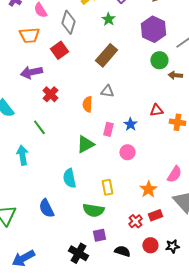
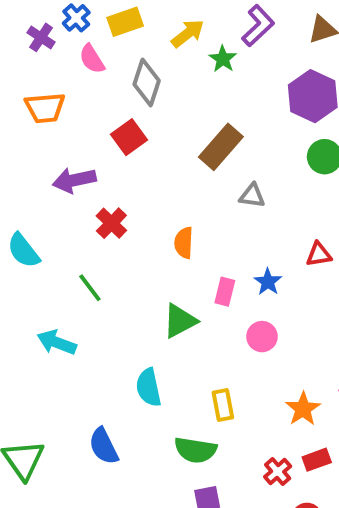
green star: (108, 19) -> (223, 59), moved
orange trapezoid: (29, 35) -> (45, 108), moved
gray triangle: (107, 91) -> (252, 196), moved
cyan arrow: (22, 155) -> (57, 342), turned -60

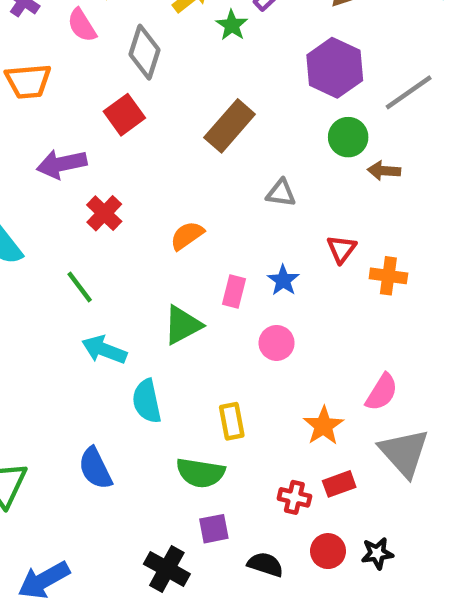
gray triangle: (252, 196) -> (281, 193), moved
orange semicircle: (184, 243) -> (187, 236), turned 52
red triangle: (319, 254) -> (341, 249), turned -44
cyan arrow: (57, 342) -> (104, 350), moved
red cross: (278, 471) -> (294, 497), turned -36

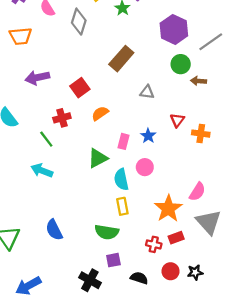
red square: (124, 115) -> (80, 88), moved
red cross: (104, 213) -> (62, 118), moved, turned 30
cyan arrow: (104, 350) -> (42, 170), moved
cyan semicircle: (147, 401) -> (121, 179), moved
orange star: (324, 426) -> (168, 209), size x1.4

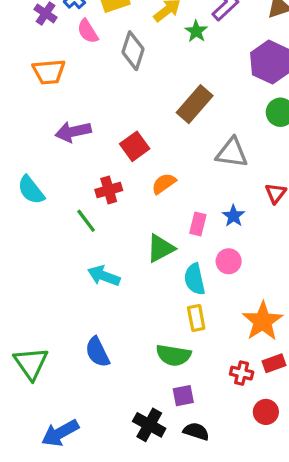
gray triangle: (147, 92) -> (232, 153), size x1.5
cyan arrow: (42, 170) -> (104, 276), moved
black semicircle: (139, 278) -> (196, 431), moved

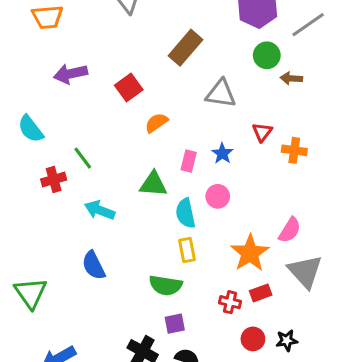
red cross: (109, 190) -> (54, 179), moved
green triangle: (161, 248) -> (153, 184), turned 32
blue semicircle: (97, 352) -> (94, 265), moved

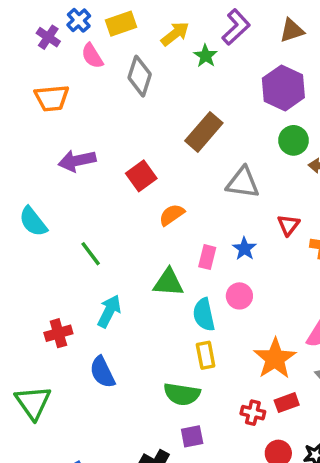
red cross: (54, 179) -> (58, 333), moved
cyan arrow: (100, 210) -> (109, 311), turned 96

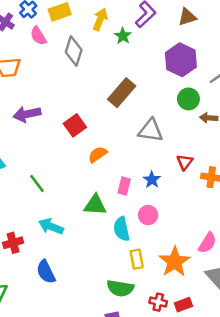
yellow arrow: (175, 34) -> (100, 19), turned -30
cyan arrow: (109, 311) -> (51, 226), turned -95
yellow rectangle: (206, 355) -> (137, 259), moved
green semicircle: (182, 394) -> (120, 288), moved
red rectangle: (287, 403) -> (183, 305), moved

